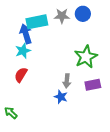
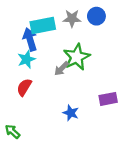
green star: (86, 57) -> (77, 57), moved
gray arrow: (67, 81) -> (61, 69), moved, turned 40

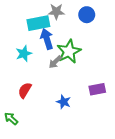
gray star: (72, 18) -> (56, 12), moved
blue arrow: (30, 39) -> (47, 39), moved
red semicircle: (24, 87) -> (25, 90), moved

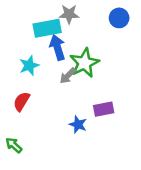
blue circle: (87, 15) -> (119, 18), moved
purple rectangle: (97, 89) -> (104, 109), moved
red semicircle: (25, 90) -> (21, 101), moved

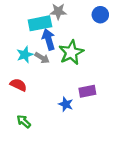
gray arrow: (68, 76) -> (42, 58), moved, turned -104
red semicircle: (21, 101) -> (18, 85), turned 84
green arrow: (14, 145) -> (24, 121), moved

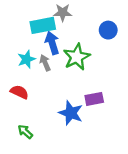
blue circle: (100, 15) -> (108, 30), moved
gray arrow: (42, 58) -> (45, 63), turned -144
blue star: (66, 104) -> (71, 113), size x1.5

